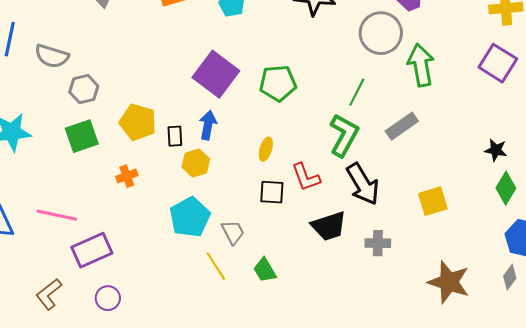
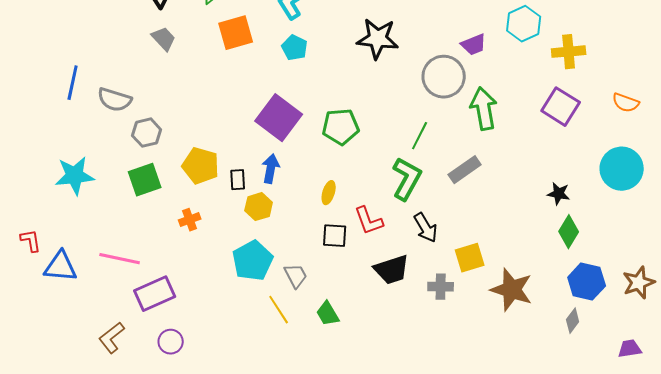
black arrow: (363, 184) -> (426, 228), size x0.7
yellow square: (433, 201) -> (470, 258), moved
brown star: (449, 282) -> (512, 290), moved

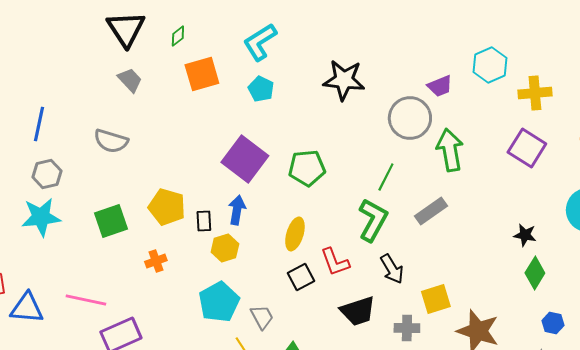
gray semicircle: (115, 100) -> (111, 141), moved
gray hexagon: (147, 133) -> (47, 174), moved
yellow ellipse: (329, 193) -> (295, 234), size x1.4
black square: (335, 236) -> (301, 277), turned -32
blue hexagon: (587, 282) -> (553, 323), size x0.6

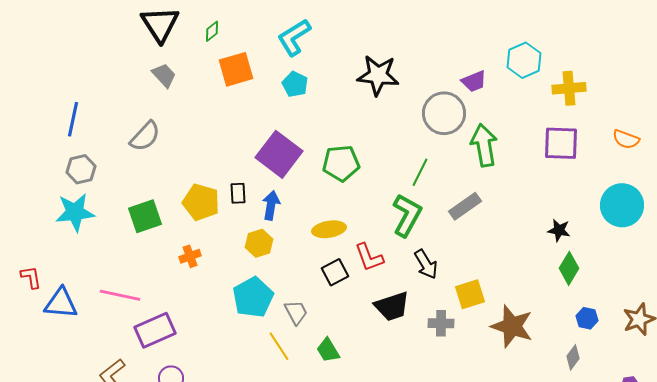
gray semicircle: (111, 141) -> (145, 136), turned -64
purple square: (527, 148) -> (561, 143), turned -30
black rectangle: (204, 221) -> (238, 193), moved
yellow ellipse: (295, 234) -> (329, 229), turned 64

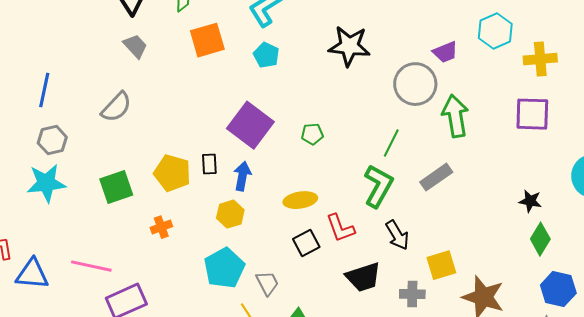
green pentagon: (341, 163) -> (312, 134), size x0.6
blue hexagon: (587, 318) -> (558, 289), size x1.6

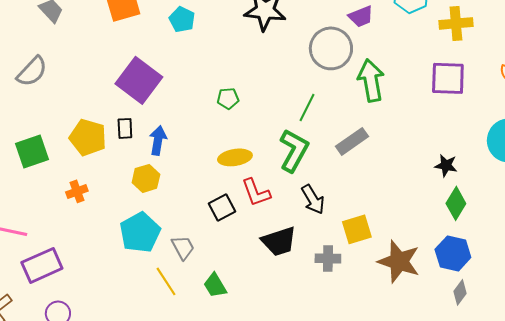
purple square: (250, 125) -> (139, 80), moved
yellow ellipse: (300, 200) -> (235, 157), moved
blue hexagon: (558, 289) -> (453, 253), moved

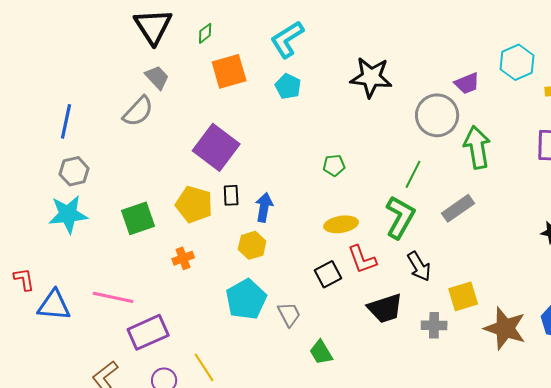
gray semicircle: (32, 71) -> (138, 111), moved
purple square: (139, 80) -> (216, 147), moved
yellow line: (166, 281) -> (204, 367), moved

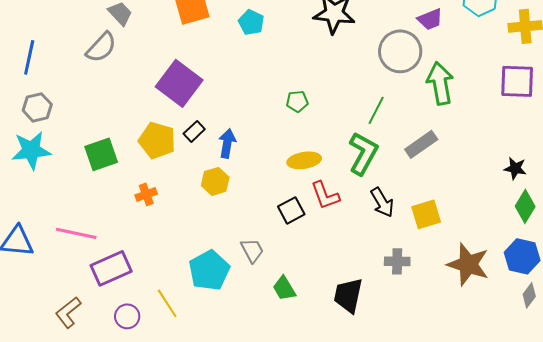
black rectangle: (231, 195) -> (194, 131), turned 50
yellow square: (463, 296) -> (426, 214), moved
cyan pentagon: (246, 299) -> (209, 270), moved
black trapezoid: (385, 308) -> (348, 295), moved, turned 120

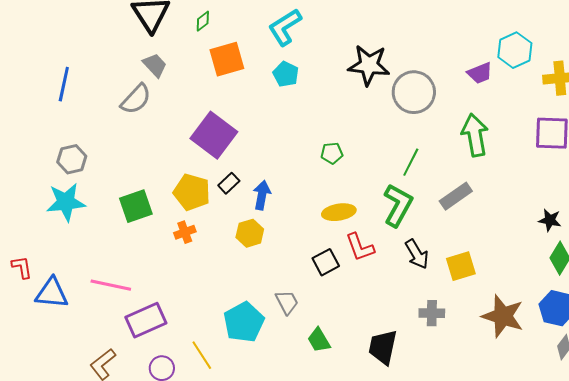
purple trapezoid: (430, 19) -> (480, 73), moved
gray circle: (400, 51) -> (414, 92), moved
blue line: (29, 57) -> (64, 84), moved
orange cross: (146, 194) -> (185, 232), moved

